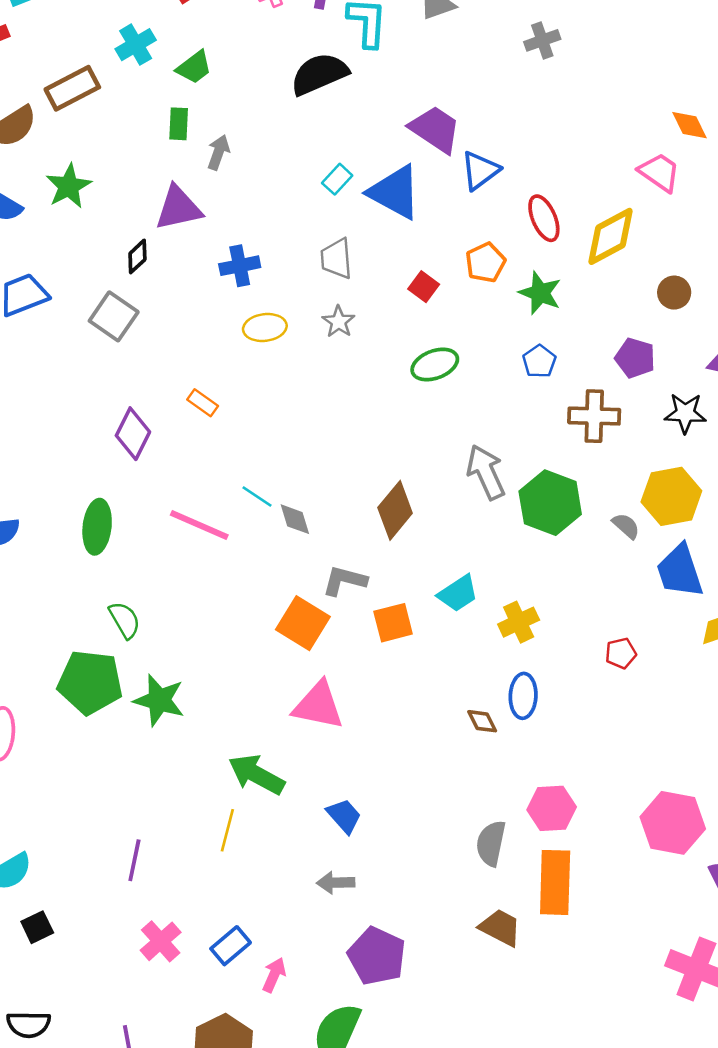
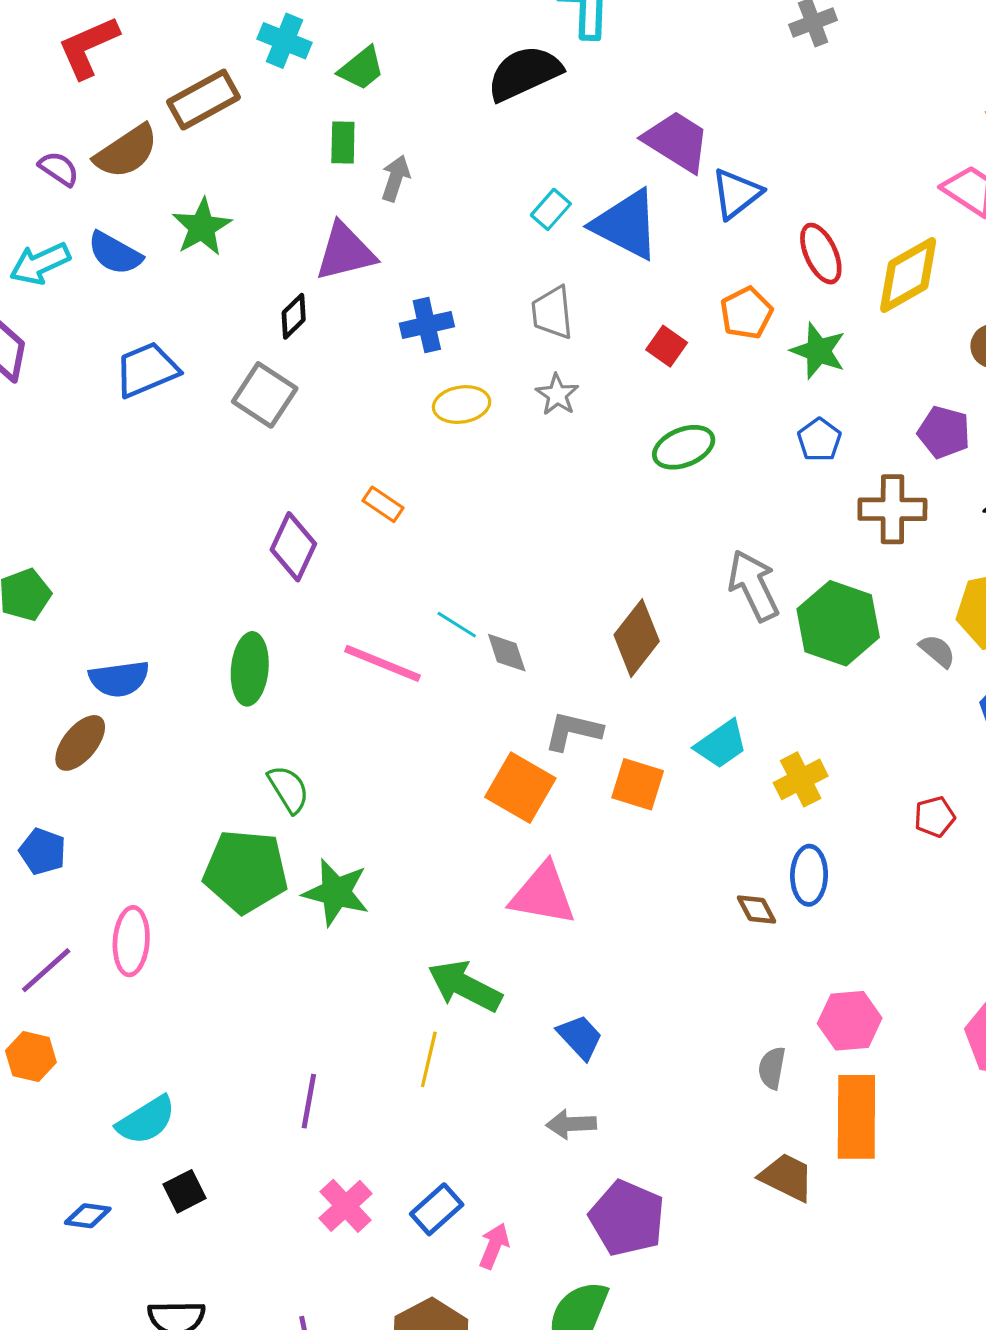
cyan cross: (136, 45) -> (285, 41), turned -36
orange square: (393, 623) -> (638, 784), turned 33
gray semicircle: (491, 843) -> (772, 1068), size x0.7

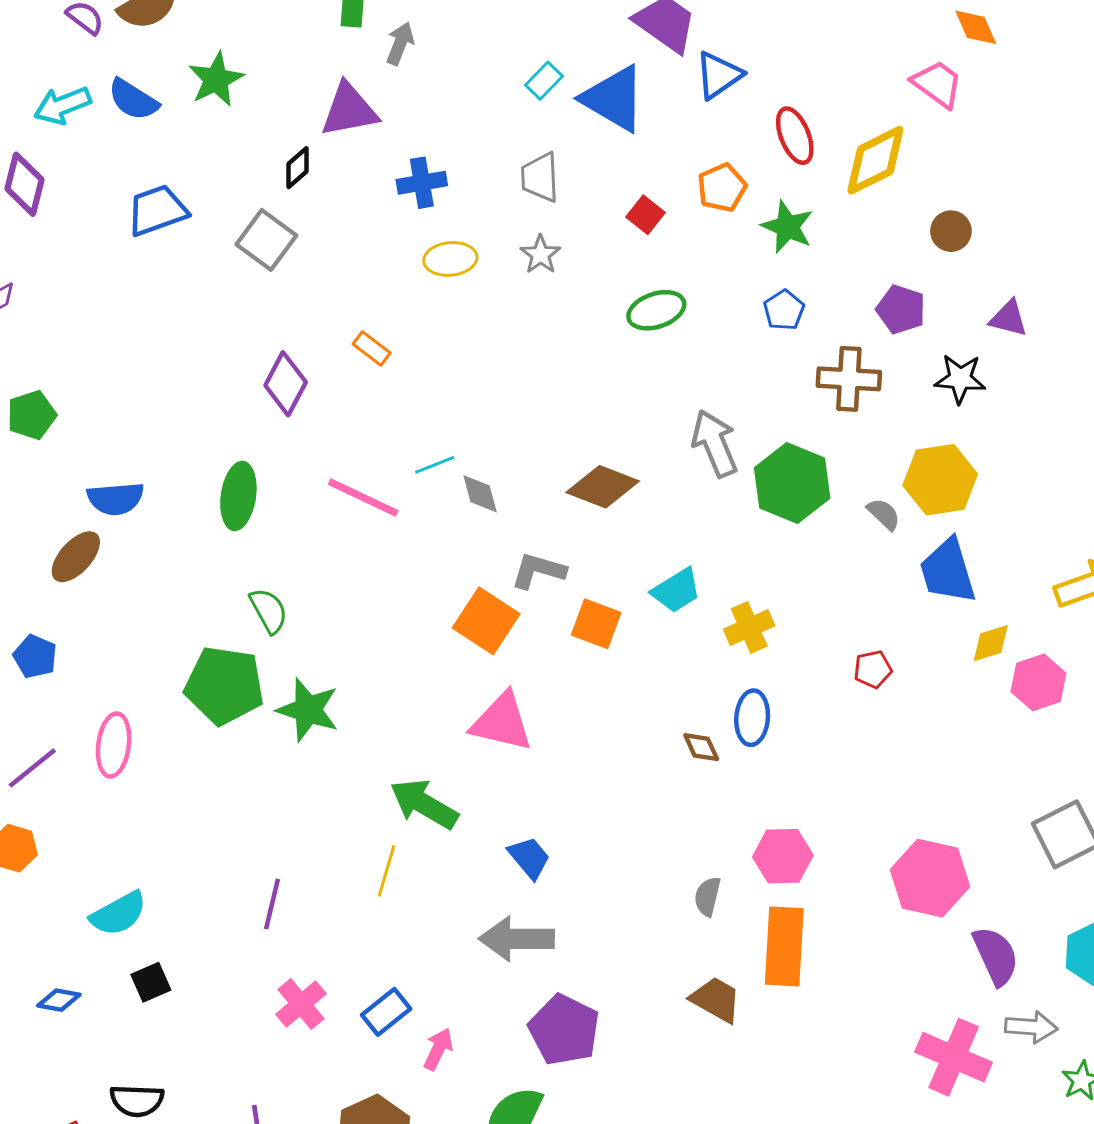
cyan line: (457, 625) -> (435, 465), turned -57
brown diamond: (637, 638) -> (603, 487), turned 70
gray arrow: (571, 1124) -> (517, 939), size x1.6

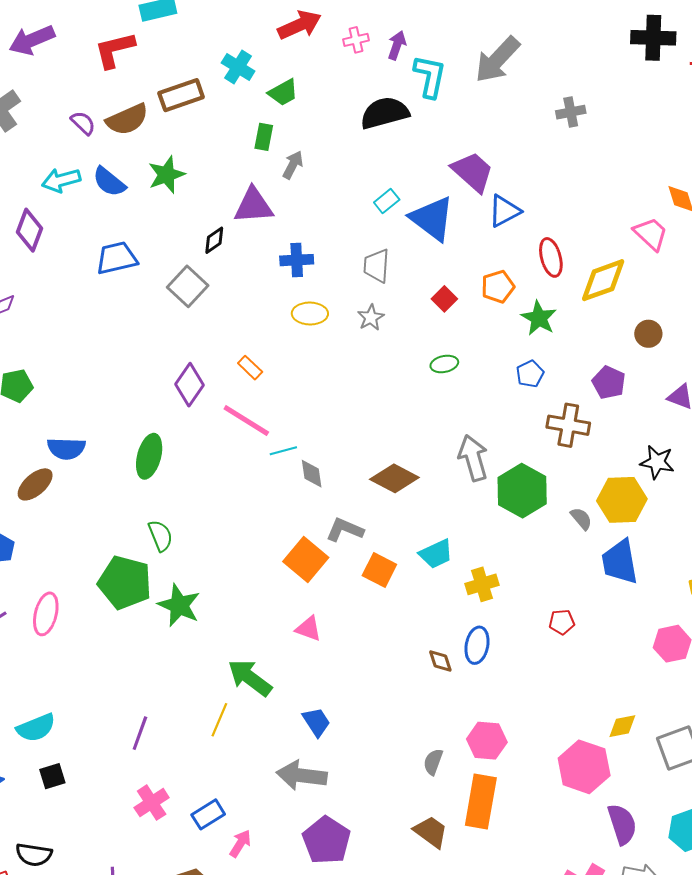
green ellipse: (656, 310) -> (444, 364), size x0.7
black star: (960, 379) -> (657, 462), moved
pink line: (363, 498) -> (246, 420), moved
yellow diamond: (991, 643) -> (622, 726), moved
pink triangle: (502, 722) -> (308, 629), size x0.6

